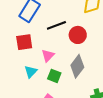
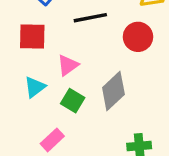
red circle: (78, 35) -> (138, 37), moved

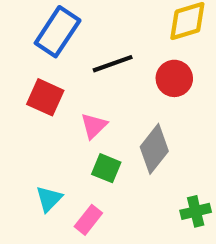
red square: (32, 37) -> (45, 97), turned 32
cyan triangle: (35, 87) -> (49, 199), moved

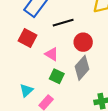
red circle: (174, 78) -> (83, 42), moved
pink triangle: (94, 126) -> (52, 54), turned -48

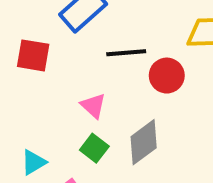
red square: (27, 38) -> (33, 55), moved, turned -30
red circle: (83, 42) -> (167, 76), moved

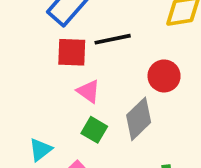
red square: (33, 55) -> (72, 52), moved
red circle: (167, 76) -> (164, 76), moved

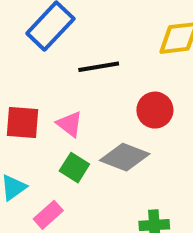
red square: (72, 52) -> (22, 122), moved
gray diamond: (139, 119) -> (125, 157), turned 63

